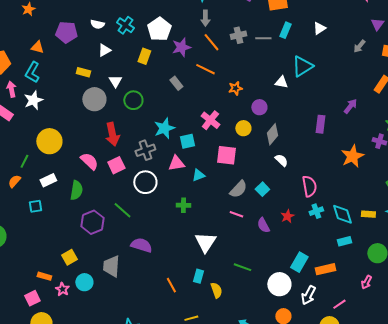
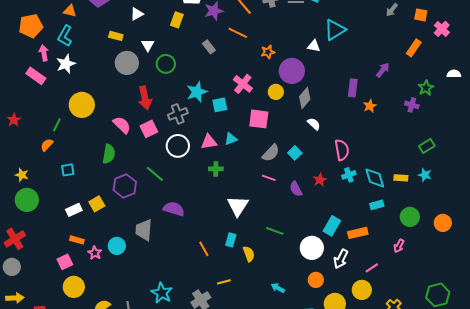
purple circle: (259, 107) -> (292, 71), size x1.6
orange star: (352, 156) -> (370, 106), moved, size x0.6
pink triangle: (176, 163) -> (209, 142), moved
white rectangle: (48, 180) -> (74, 210), moved
yellow square: (69, 257) -> (97, 204), moved

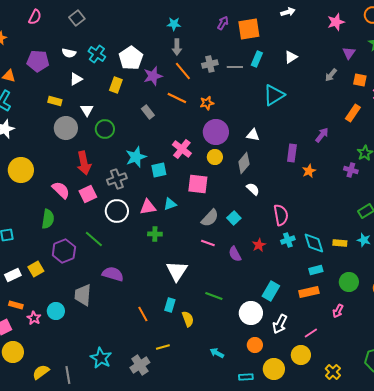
white triangle: (314, 46) -> (253, 135), moved
orange star: (268, 52) -> (207, 103), moved
purple circle: (292, 71) -> (216, 132), moved
orange rectangle: (358, 233) -> (309, 292), moved

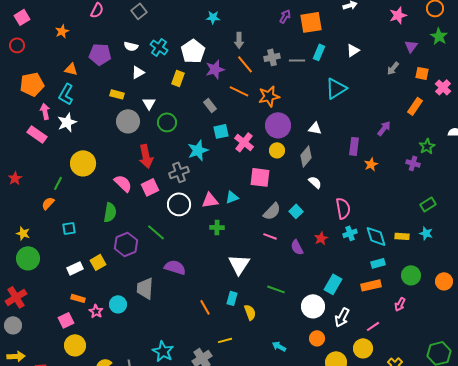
cyan star: (174, 24) -> (213, 17), moved
orange star: (207, 103) -> (269, 96), size x1.5
cyan square: (159, 170) -> (221, 131), moved

